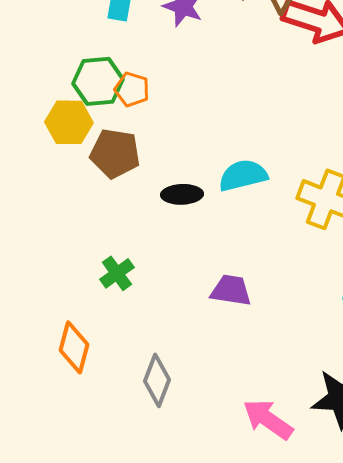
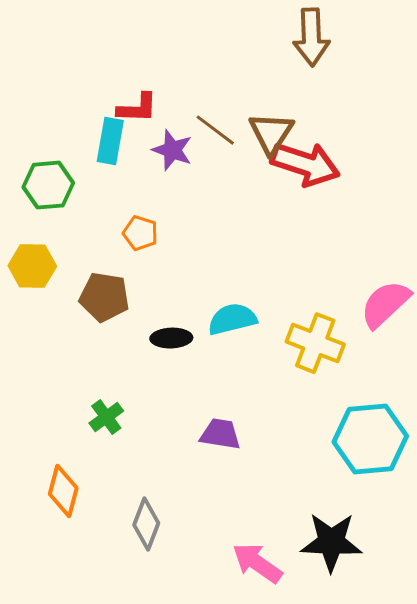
green hexagon: (98, 81) -> (48, 185), moved
orange pentagon: (132, 89) -> (140, 233), moved
yellow hexagon: (69, 122) -> (32, 266), moved

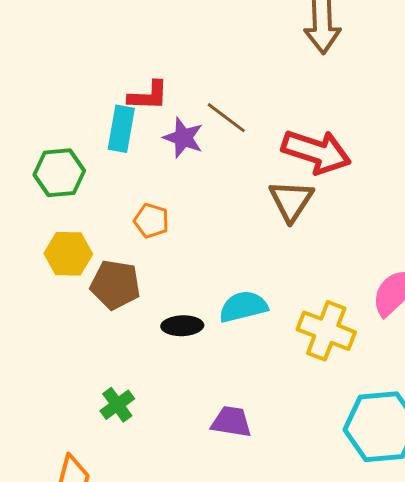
brown triangle: (271, 133) -> (291, 201), moved
yellow hexagon: (32, 266) -> (68, 254), moved

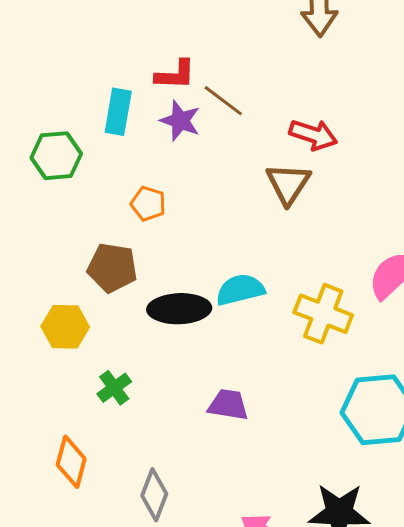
red L-shape: (148, 96) -> (175, 75), moved
red arrow: (316, 152) -> (313, 135), size x0.7
yellow hexagon: (68, 254) -> (65, 327), moved
black ellipse: (182, 326) -> (179, 309), size x1.5

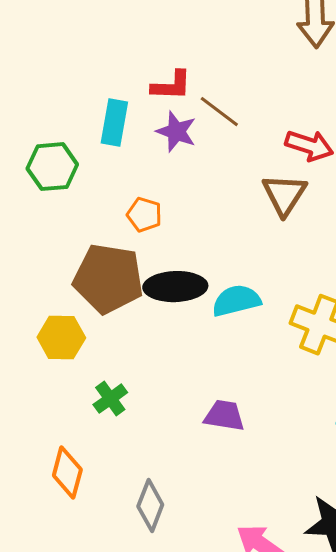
brown pentagon: (112, 268) -> (108, 279), size x1.4
black ellipse: (179, 309) -> (175, 287), moved

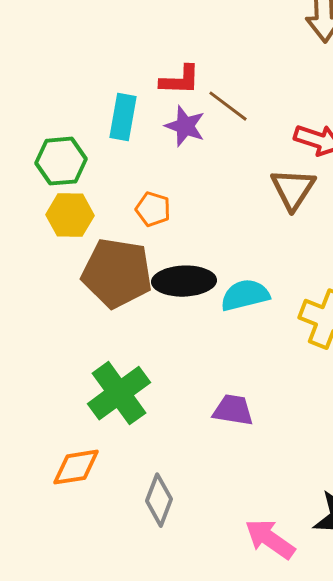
yellow hexagon: (61, 338) -> (70, 215), moved
green cross: (110, 399) -> (119, 393), size x1.8
orange diamond: (67, 473) -> (76, 467), turned 66

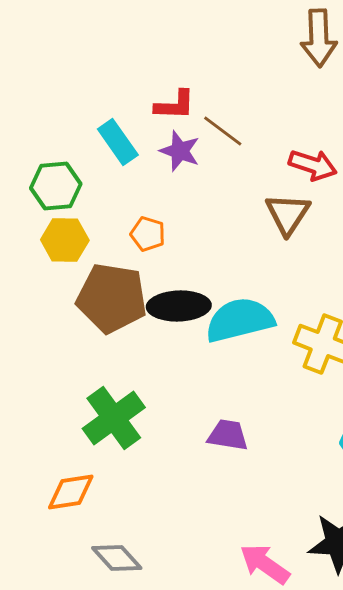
cyan rectangle: (123, 117) -> (118, 142), turned -45
cyan semicircle: (245, 295) -> (240, 320), size x1.4
gray diamond: (159, 500) -> (117, 558), moved, turned -63

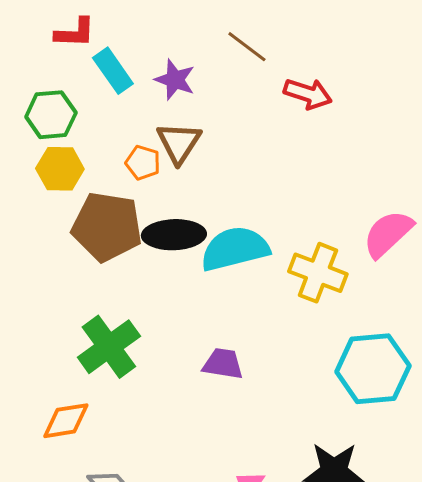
red L-shape: (175, 105) -> (75, 33), moved
brown line: (223, 131) -> (247, 47), moved
brown triangle: (288, 214) -> (179, 143), moved

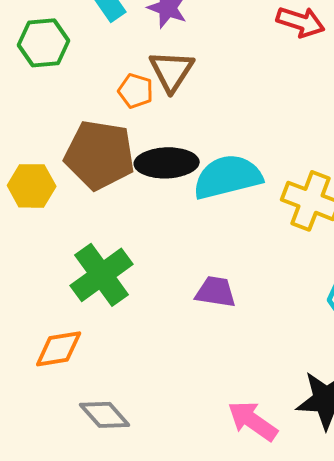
yellow hexagon: (60, 169) -> (32, 186), moved

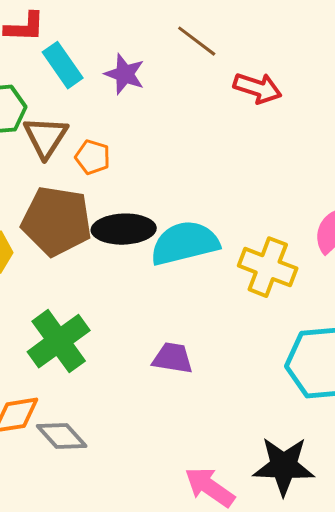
brown triangle: (172, 71) -> (46, 137), moved
gray diamond: (105, 415) -> (62, 436), moved

